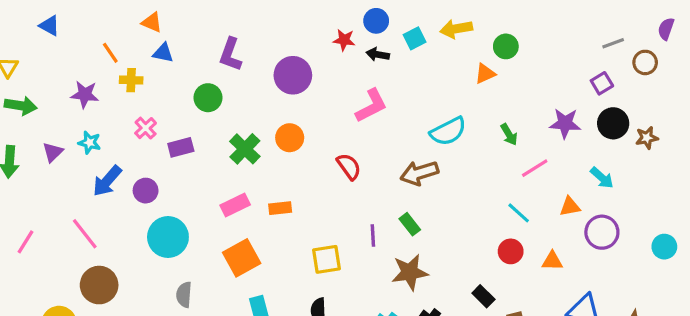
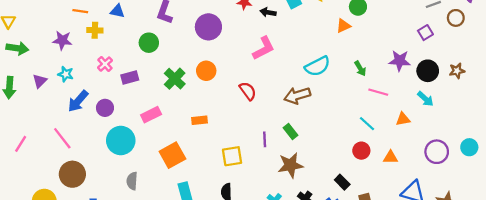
orange line: (110, 53) -> (80, 11), turned -48
black circle: (613, 123) -> (428, 71), moved
pink line: (535, 168) -> (378, 92), turned 48
pink rectangle: (235, 205) -> (151, 115), moved
purple circle: (602, 232) -> (437, 152), moved

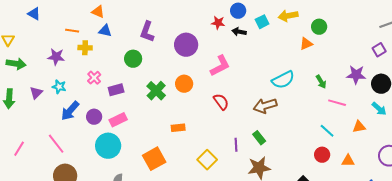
pink L-shape: (264, 48) -> (220, 66), moved
pink rectangle: (151, 115) -> (118, 120), moved
yellow square: (232, 156) -> (207, 160), turned -36

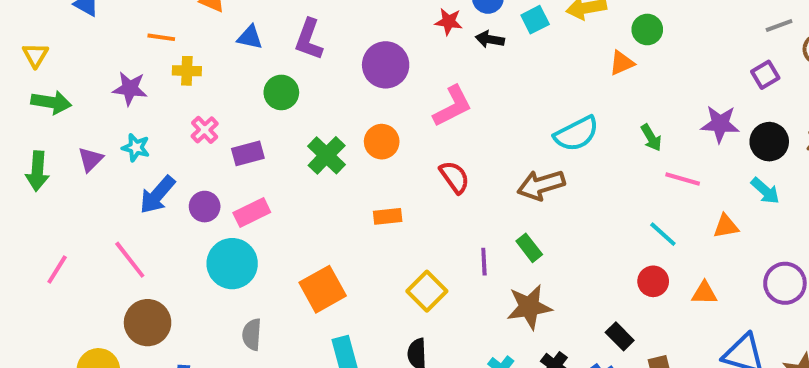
blue triangle: (105, 31) -> (250, 37), moved
orange rectangle: (178, 128) -> (388, 216), moved

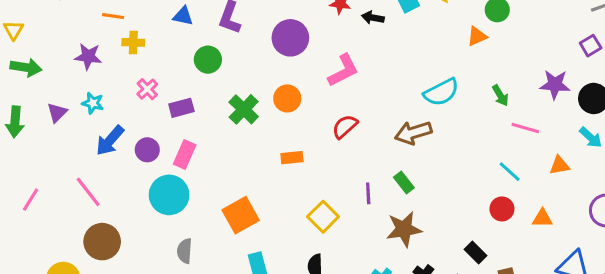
red semicircle: (454, 177) -> (345, 126), turned -96
pink rectangle: (252, 212) -> (185, 154), turned -40

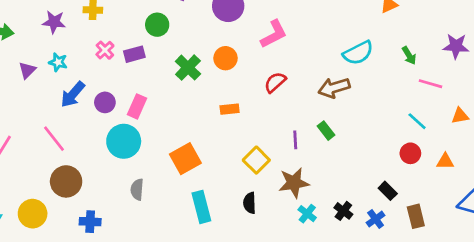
purple rectangle: (181, 108) -> (134, 54), moved
brown star: (404, 229) -> (294, 183), moved

